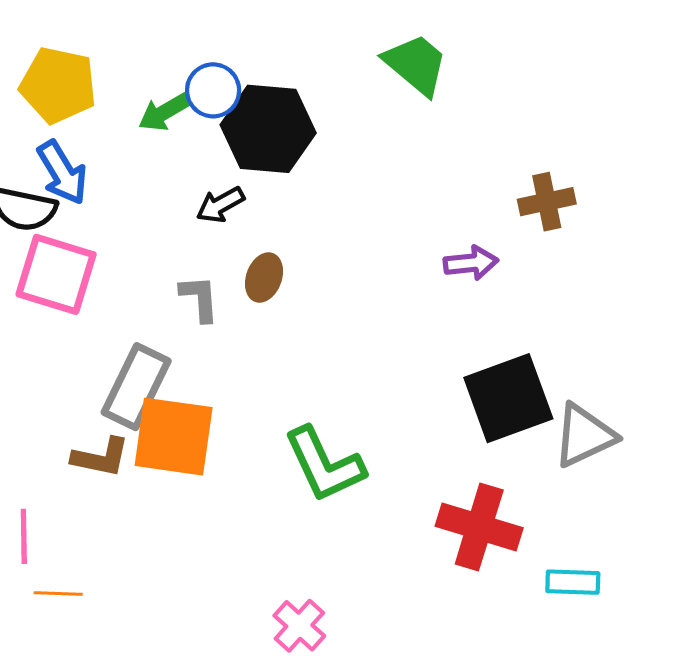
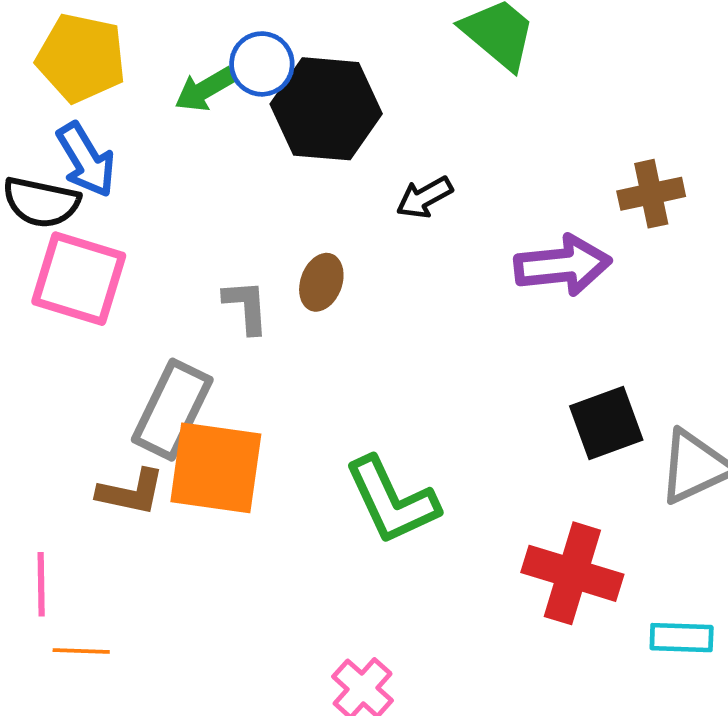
black arrow: (220, 205) -> (424, 197), moved
purple arrow: (471, 263) -> (563, 265), size x1.5
black square: (508, 398) -> (606, 423), size x0.7

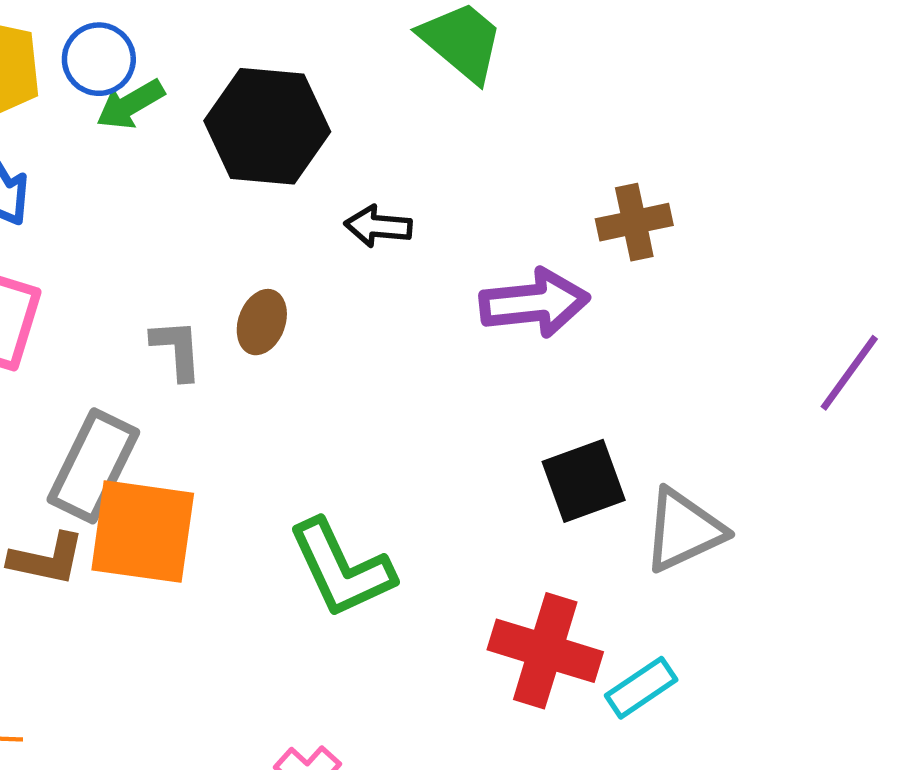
blue circle: (262, 64) -> (99, 59), moved
black arrow: (424, 197) -> (378, 226), turned 34
cyan rectangle: (682, 638) -> (641, 688), moved, turned -36

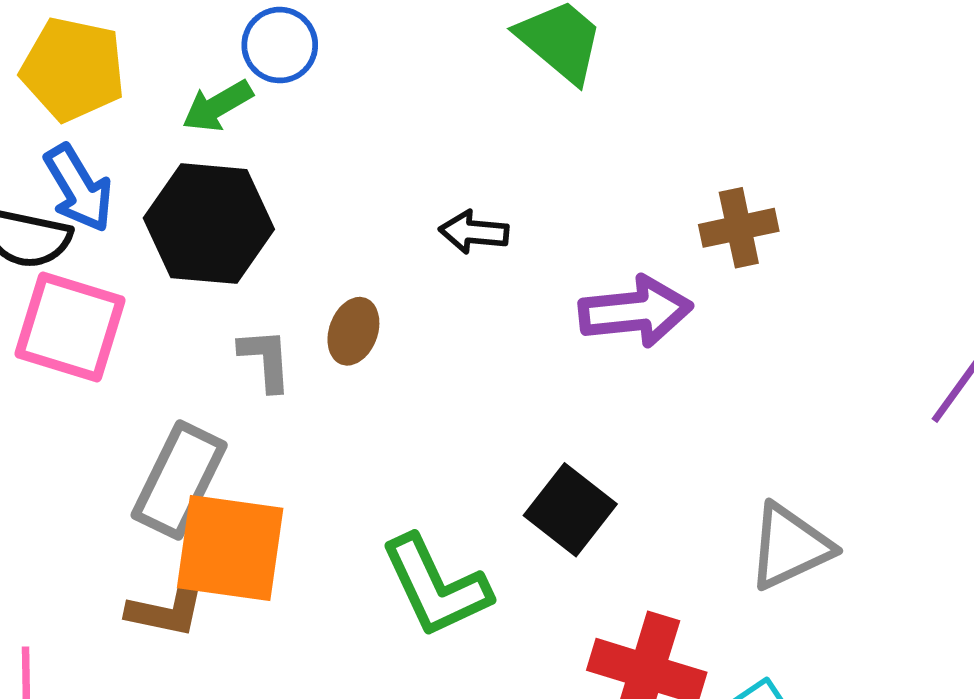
blue circle: (99, 59) -> (280, 45), moved
black hexagon: (267, 126) -> (209, 224), moved
black square: (584, 481) -> (570, 510), moved, turned -32
brown L-shape: (47, 559) -> (166, 610), moved

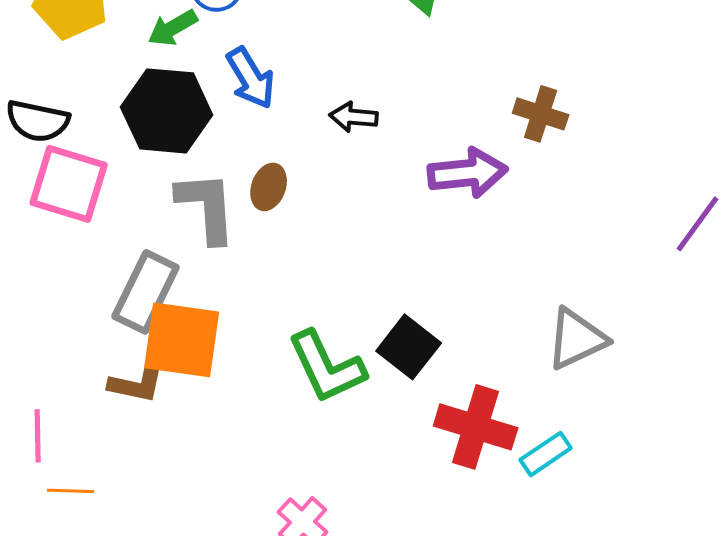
blue arrow: (79, 188) -> (251, 78), moved
brown cross: (739, 228) -> (541, 114), turned 30
gray L-shape: (266, 360) -> (207, 207), size x1.6
black square: (570, 510) -> (409, 347), moved

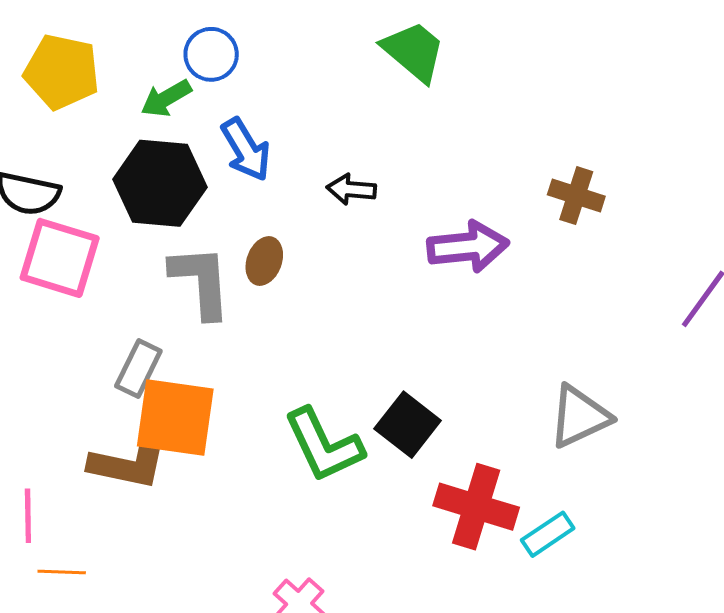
brown cross: (541, 114) -> (576, 196), moved
gray rectangle: (146, 292) -> (138, 368), size x0.7
brown L-shape: (137, 384) -> (129, 463), size x1.4

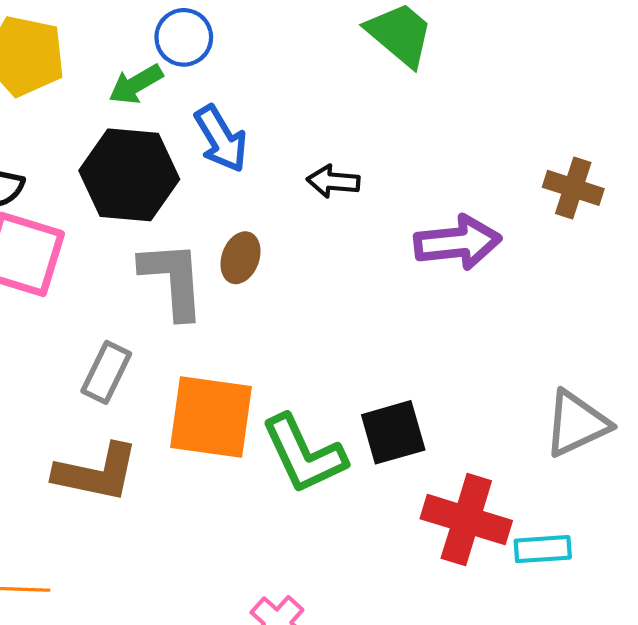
orange square: (175, 418) -> (211, 417), moved
black square: (408, 425) -> (393, 432), turned 36
cyan rectangle: (548, 534) -> (543, 549), turned 30

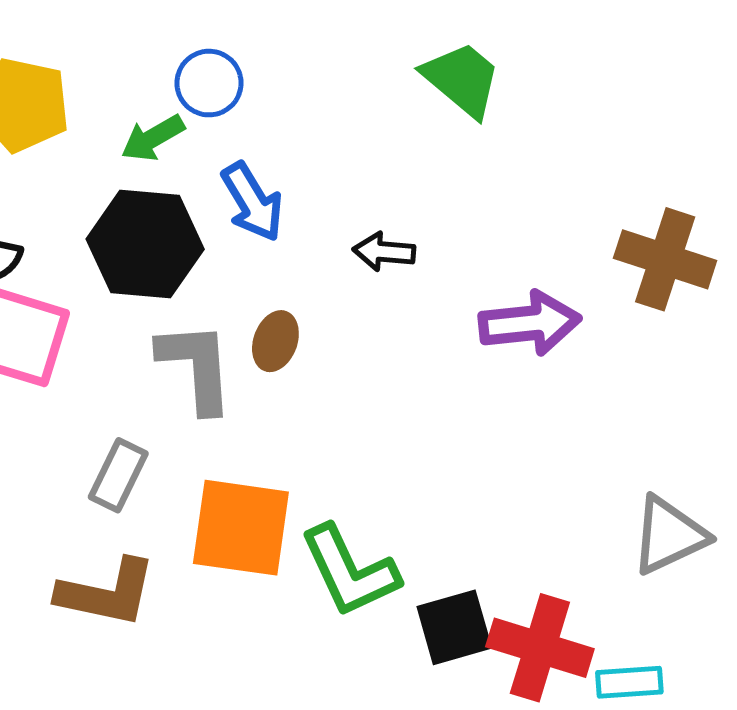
brown cross: (573, 188) -> (665, 259), size x1.4
black square: (393, 432) -> (454, 627), moved

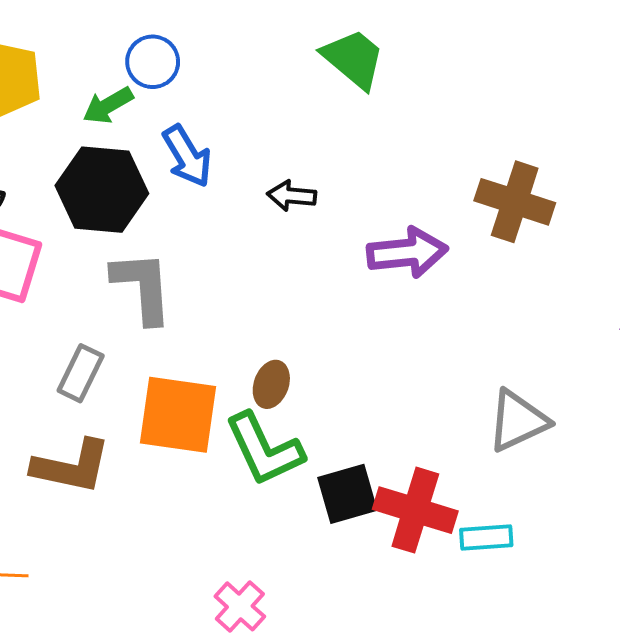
brown ellipse: (275, 341) -> (271, 384), moved

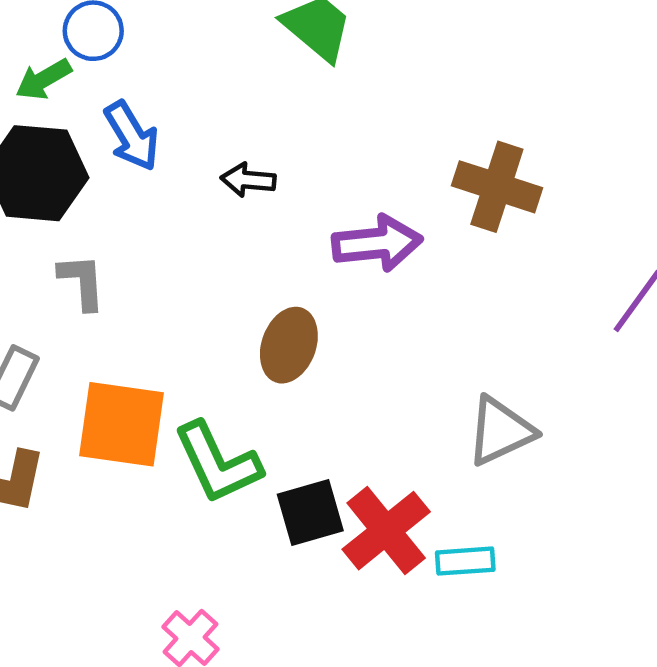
gray L-shape: (142, 287) -> (82, 282), size x0.7
brown ellipse: (271, 384) -> (289, 345), moved, size x1.4
red cross: (415, 510) -> (386, 531), turned 34

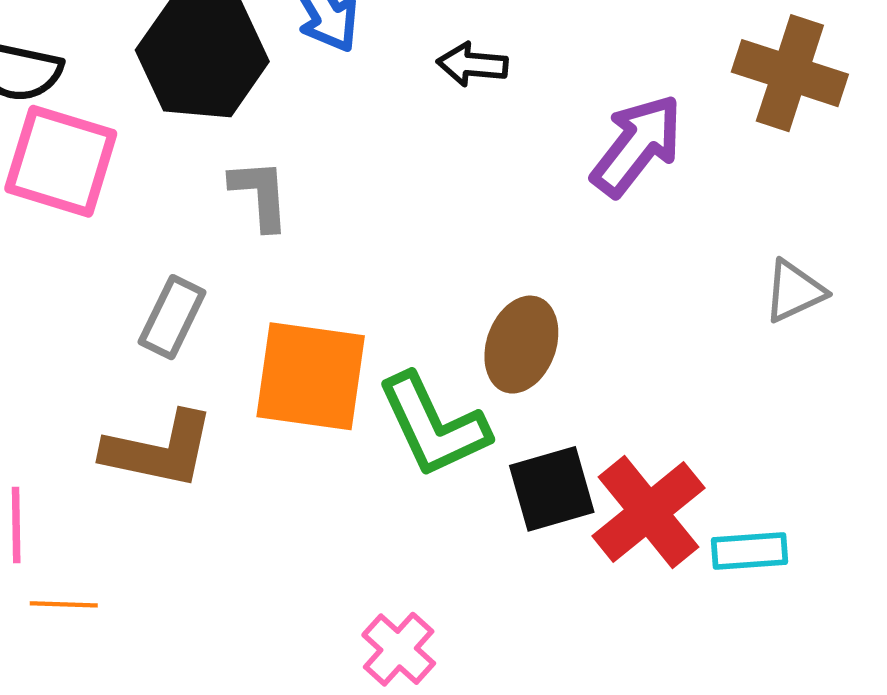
purple arrow: (377, 243) -> (637, 145), turned -46
brown ellipse: (289, 345) -> (521, 345), moved
gray triangle: (500, 431) -> (794, 291), moved, size x0.7

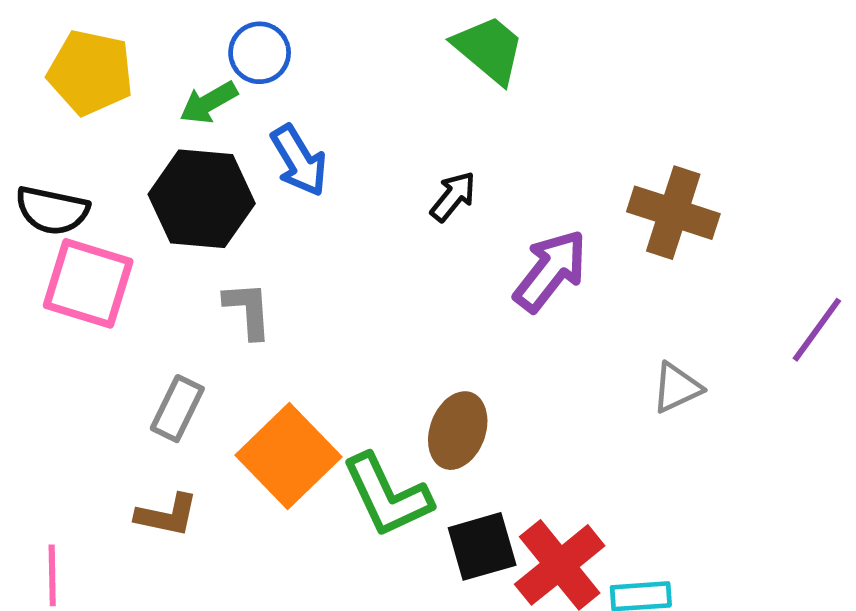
black arrow: (472, 64) -> (453, 196), moved, turned 124
orange square: (311, 376) -> (289, 456), turned 38
brown L-shape: (159, 450) -> (167, 515), size x0.7

